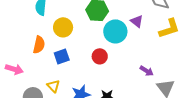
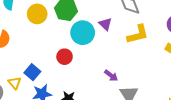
yellow circle: (63, 27) -> (37, 14), moved
blue square: (62, 57) -> (32, 72), moved, turned -35

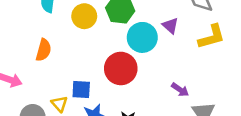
red circle: (65, 57) -> (121, 68), size x1.6
blue square: (32, 72) -> (81, 89), turned -35

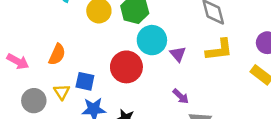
purple triangle: (170, 26) -> (178, 54), moved
orange semicircle: (43, 50) -> (57, 54), moved

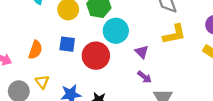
purple triangle: (178, 54) -> (142, 52), moved
blue square: (85, 81) -> (67, 44), moved

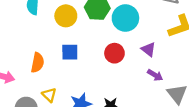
cyan circle: (116, 31) -> (125, 18), moved
red circle: (96, 56) -> (114, 53), moved, size x0.7

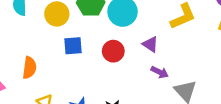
blue square: (70, 52) -> (73, 46), moved

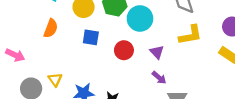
orange semicircle: (29, 68) -> (51, 28), moved

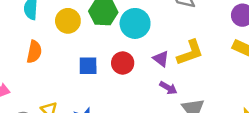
yellow L-shape: (190, 35) -> (190, 53), moved
blue square: (91, 37) -> (88, 66), moved

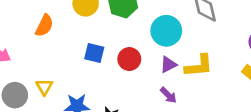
cyan circle: (135, 23) -> (166, 31), moved
purple triangle: (161, 59) -> (168, 65), turned 42

